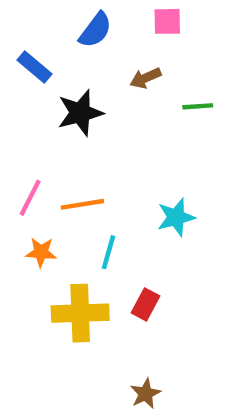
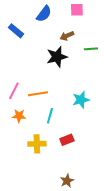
black star: (80, 113) -> (57, 57), moved
red rectangle: (145, 304) -> (67, 140), turned 40
yellow cross: (80, 313) -> (37, 144), size x0.7

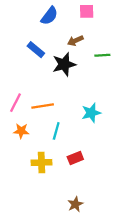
blue rectangle: (16, 31) -> (36, 50), moved

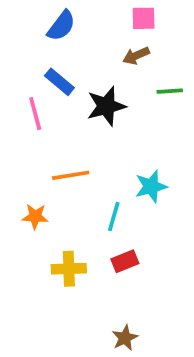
blue semicircle: (49, 16) -> (61, 26), moved
brown arrow: (75, 41) -> (136, 56), moved
pink line: (16, 103) -> (35, 114), moved, turned -42
cyan line: (56, 131) -> (114, 216), moved

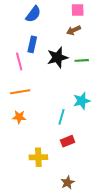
blue rectangle: (59, 82) -> (32, 44), turned 63
green line: (170, 91) -> (82, 60), moved
orange line: (71, 175) -> (20, 92), moved
yellow cross: (69, 269) -> (38, 157), moved

